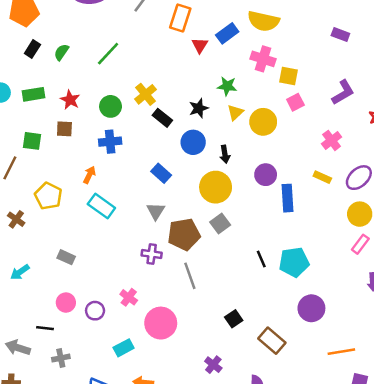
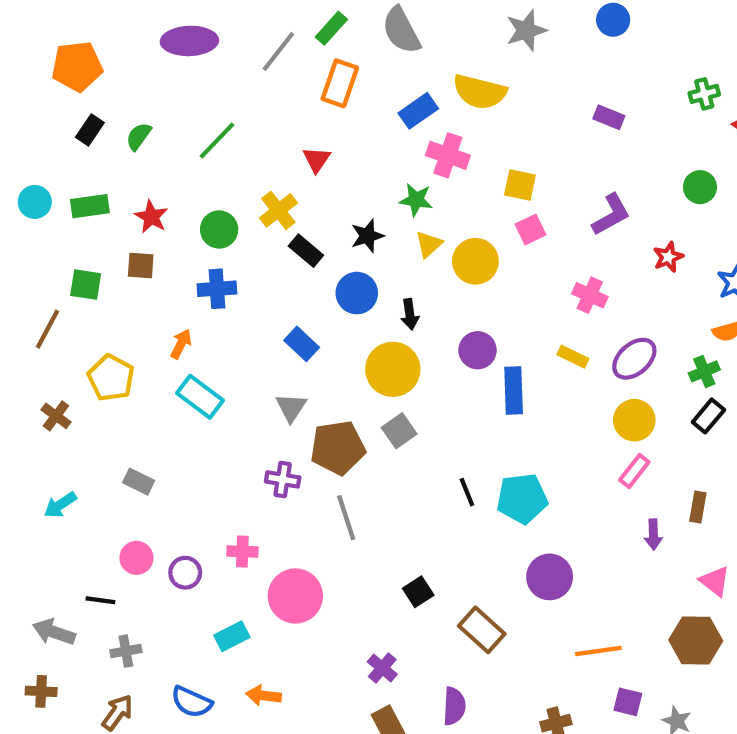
red triangle: (200, 45) -> (317, 160), moved
pink cross: (263, 59) -> (448, 155), moved
pink cross: (332, 140) -> (590, 295), turned -30
pink cross: (129, 297) -> (242, 552), turned -36

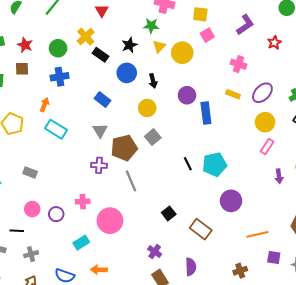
yellow circle: (393, 369) -> (147, 108), size x0.7

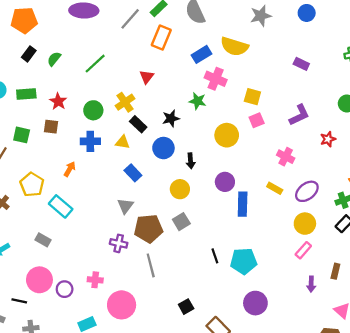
yellow triangle: (159, 47) -> (123, 142), moved, turned 48
cyan rectangle: (56, 129) -> (61, 206), moved
pink circle: (32, 209) -> (39, 280), size x1.5

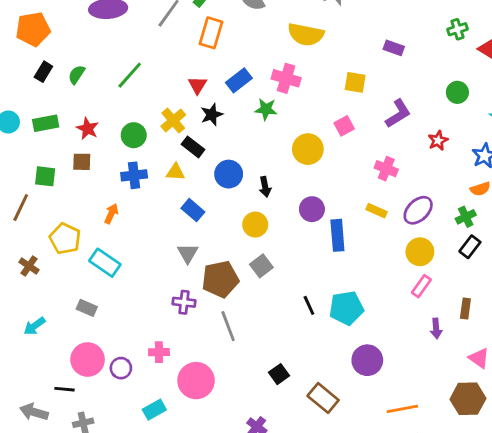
blue rectangle: (202, 54) -> (239, 80), moved
yellow square: (252, 97) -> (355, 82), moved
black star: (171, 118) -> (212, 115), moved

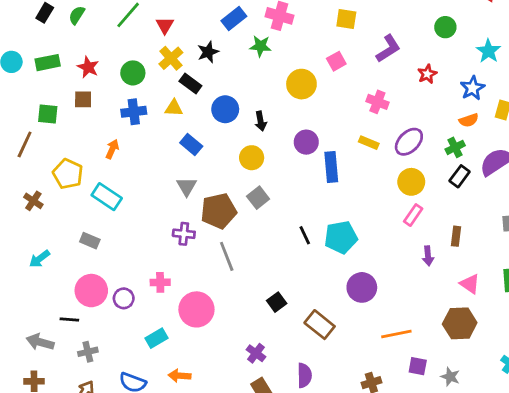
red triangle: (197, 85) -> (165, 25), moved

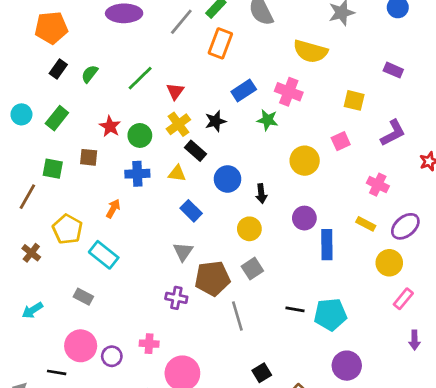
green rectangle: (48, 63) -> (57, 118), turned -45
red star: (88, 67) -> (110, 126), moved
yellow circle: (411, 182) -> (389, 263), moved
black line: (305, 235) -> (295, 309), turned -60
gray line: (227, 256) -> (237, 316), moved

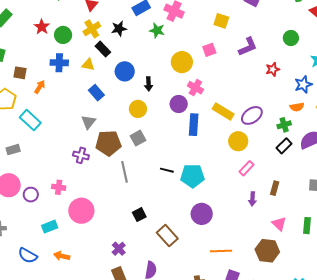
brown square: (89, 157) -> (20, 73), moved
pink cross: (378, 185) -> (195, 88), moved
yellow rectangle: (366, 224) -> (223, 112), size x1.5
gray rectangle: (83, 297) -> (13, 150), turned -48

